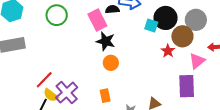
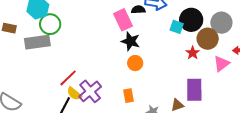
green circle: (57, 15) -> (50, 24), moved
purple rectangle: (187, 86) -> (194, 90), moved

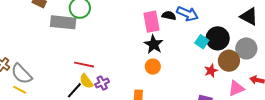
red line: (68, 78) -> (84, 65), turned 42
purple cross: (90, 91) -> (102, 83), size x0.6

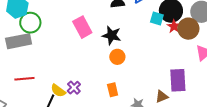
pink rectangle: (152, 22) -> (82, 27), moved
red line: (84, 65) -> (24, 79), moved
red star: (211, 71) -> (174, 26), moved

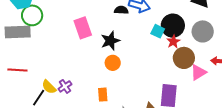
brown circle: (188, 29) -> (184, 58), moved
black star: (112, 35) -> (110, 41), turned 30

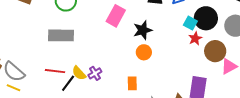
pink rectangle: (83, 28) -> (116, 16), turned 45
gray rectangle: (18, 32) -> (61, 35), moved
red star: (173, 42) -> (195, 38), moved
red line: (17, 70) -> (55, 71), moved

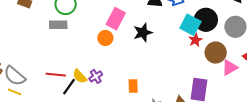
cyan square: (190, 23) -> (190, 25), size x1.5
gray rectangle: (61, 35) -> (58, 25), moved, size x0.7
orange circle: (144, 52) -> (105, 38), moved

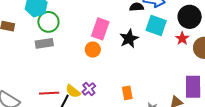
cyan square: (190, 25) -> (156, 25), moved

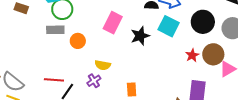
red star: (182, 38) -> (192, 55), moved
orange circle: (93, 50) -> (78, 41), moved
yellow semicircle: (73, 91) -> (103, 65), moved, turned -35

